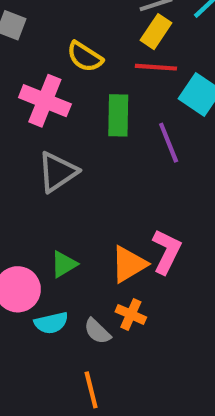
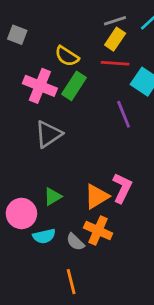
green rectangle: (118, 115) -> (74, 86), moved, turned 32
orange cross: (131, 314) -> (98, 231), size x1.4

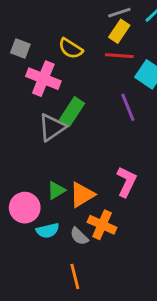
gray square: (17, 35) -> (20, 48), moved
green rectangle: (74, 86) -> (72, 112), moved
orange triangle: (97, 196) -> (82, 195), moved

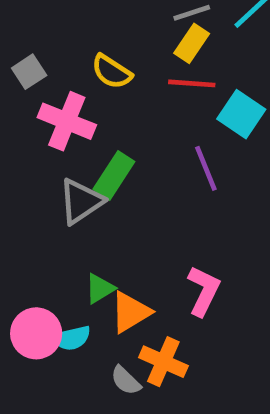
gray square: (20, 48) -> (29, 72), turned 36
green triangle: (56, 190) -> (100, 289), moved
cyan semicircle: (48, 231) -> (71, 338), moved

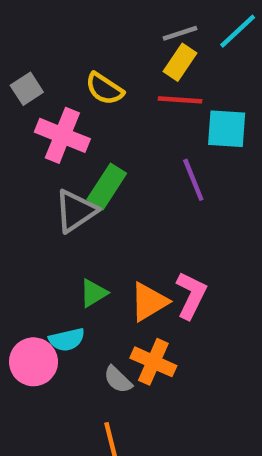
cyan square: (241, 114) -> (227, 129), turned -30
orange triangle: (130, 312) -> (149, 302), moved
pink circle: (36, 333) -> (33, 362), moved

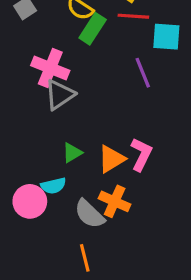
pink cross: (62, 135) -> (50, 68), moved
green rectangle: (107, 186) -> (93, 29), moved
gray semicircle: (118, 380) -> (89, 214), size x1.5

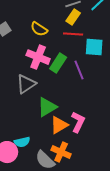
green rectangle: (93, 29) -> (58, 63), moved
pink cross: (50, 68) -> (38, 57), moved
green triangle: (72, 153) -> (47, 107), moved, size x1.5

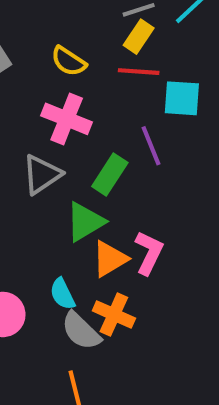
green rectangle: (58, 63) -> (110, 175), moved
cyan semicircle: (22, 142) -> (62, 294), moved, turned 77

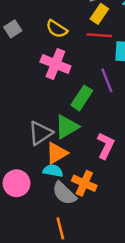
gray triangle: (42, 175) -> (40, 133), moved
orange triangle: (110, 259) -> (57, 153), moved
cyan semicircle: (62, 294) -> (53, 171), turned 126

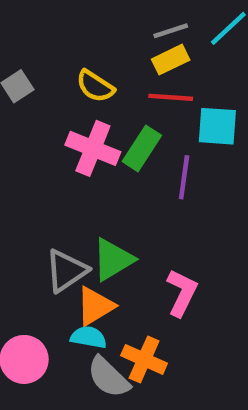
yellow rectangle: (99, 14) -> (171, 60), turned 30
purple line: (107, 80) -> (184, 177), turned 30
green rectangle: (82, 98) -> (142, 148), moved

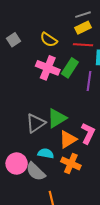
orange triangle: (95, 306) -> (68, 139), moved
gray semicircle: (109, 377) -> (36, 172), moved

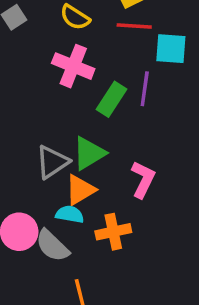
green rectangle: (70, 68) -> (112, 99), moved
orange triangle: (68, 139) -> (80, 190), moved
orange cross: (71, 163) -> (113, 232), turned -36

